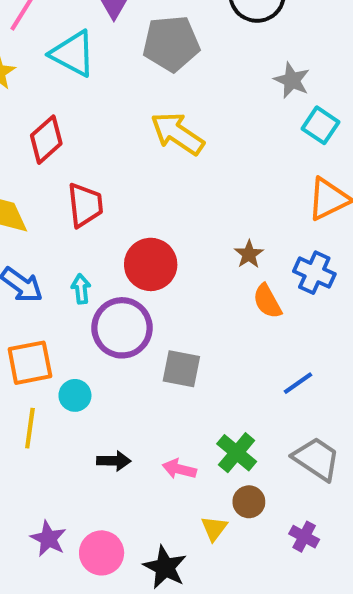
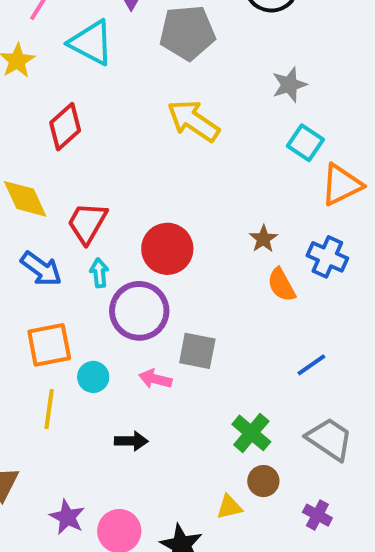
gray star: (292, 80) -> (289, 85), moved, turned 30
cyan square: (320, 125) -> (305, 143), moved
red trapezoid: (85, 205) -> (87, 223), moved, turned -144
pink arrow: (179, 469) -> (155, 379), moved
yellow triangle: (214, 528) -> (229, 507), turned 40

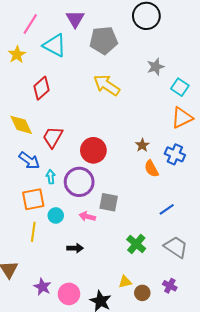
cyan square: (305, 143) -> (180, 87), moved
cyan arrow: (99, 273) -> (51, 177), moved
brown circle: (263, 481) -> (142, 293), moved

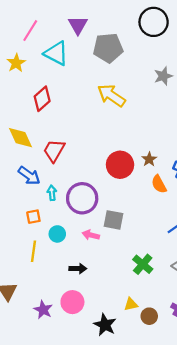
red circle: (93, 150) -> (120, 165), moved
orange square: (33, 199) -> (33, 217), size x0.6
pink circle: (69, 294) -> (72, 302), moved

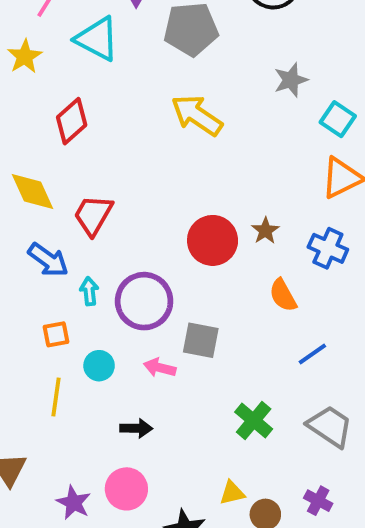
orange semicircle: (159, 184) -> (283, 295), moved

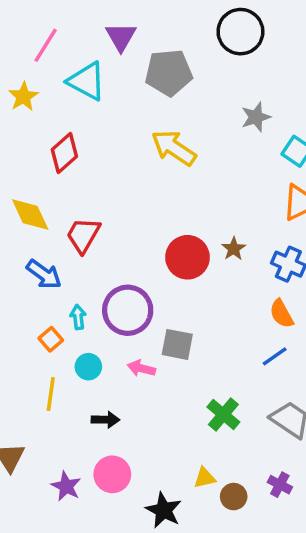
cyan arrow: (89, 291) -> (78, 317), moved
orange semicircle: (283, 295) -> (282, 314), moved
orange square: (56, 334) -> (51, 339), turned -30
black arrow: (136, 428) -> (105, 420), moved

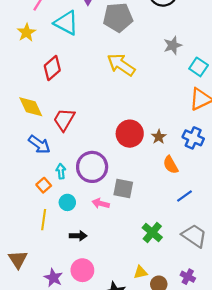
brown star: (234, 249) -> (159, 137), moved
orange semicircle: (282, 314) -> (171, 165), moved

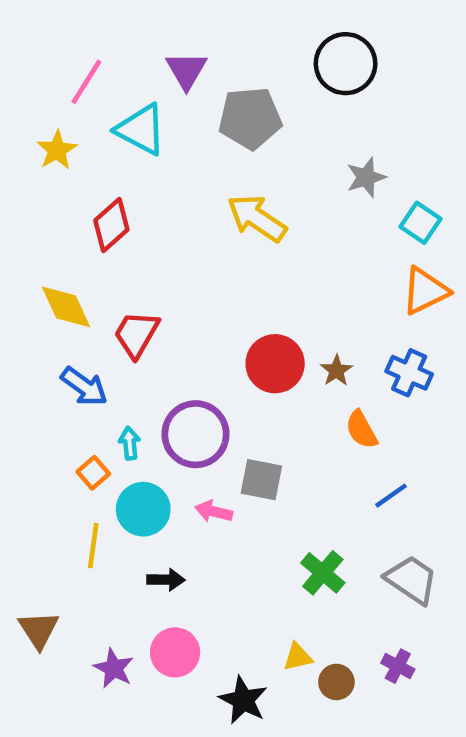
cyan circle: (67, 202) -> (143, 509), size x1.5

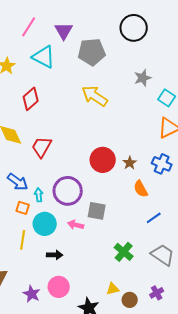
pink line: (86, 82) -> (29, 27), moved
blue arrow: (84, 386) -> (18, 182), moved
orange square: (93, 473) -> (23, 208), turned -32
purple cross: (398, 666) -> (157, 293), turned 32

